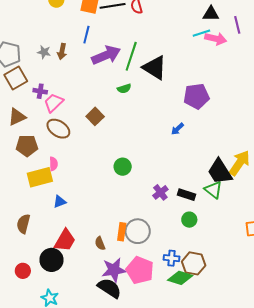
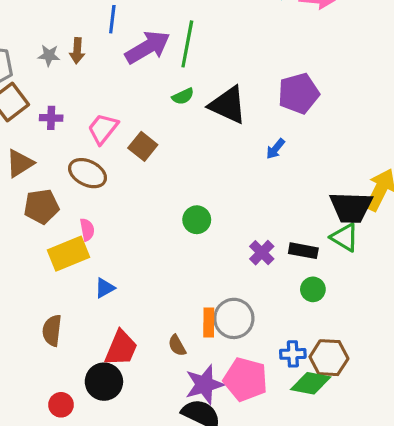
black triangle: (155, 68) -> (228, 105), moved
pink trapezoid: (54, 103) -> (103, 129), moved
black trapezoid: (220, 172) -> (351, 207), turned -48

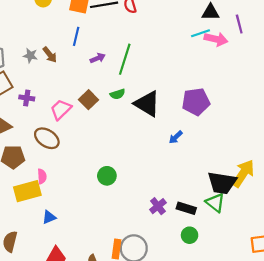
purple arrow: (148, 47) -> (98, 58), size x0.5
brown arrow: (77, 51) -> (50, 55), turned -49
brown square: (143, 146) -> (89, 100), moved
green circle: (197, 220) -> (107, 176), moved

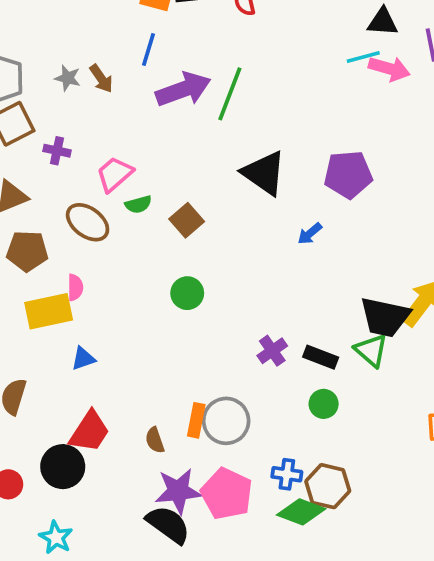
purple arrow: (98, 58) -> (183, 89), size x2.0
green semicircle: (118, 94) -> (138, 204), moved
brown square: (89, 100) -> (187, 220), moved

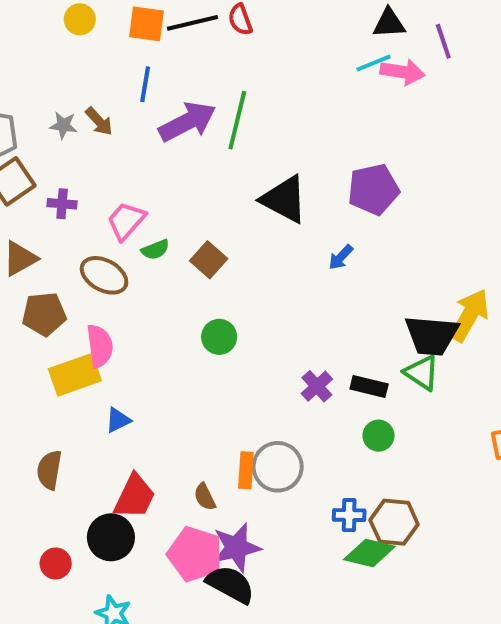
pink semicircle: (75, 287) -> (100, 346), size x1.5
pink pentagon: (227, 494) -> (195, 554), moved

